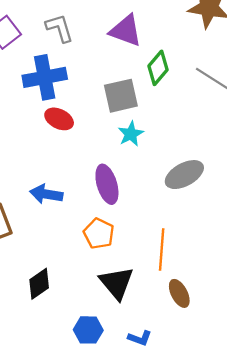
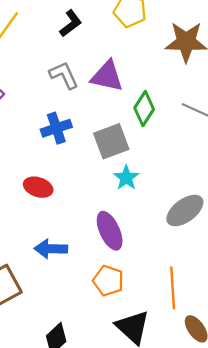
gray L-shape: (60, 28) -> (64, 75), moved
blue cross: (45, 77) -> (56, 128), moved, size x0.7
red ellipse: (59, 119) -> (38, 187), moved

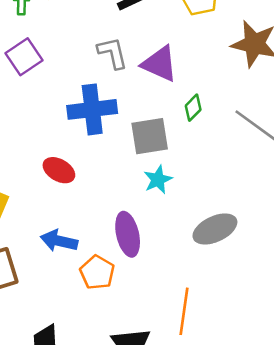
green diamond: (144, 109) -> (193, 108), size x0.7
blue cross: (56, 128) -> (92, 109), size x1.4
orange pentagon: (108, 281) -> (97, 272), moved

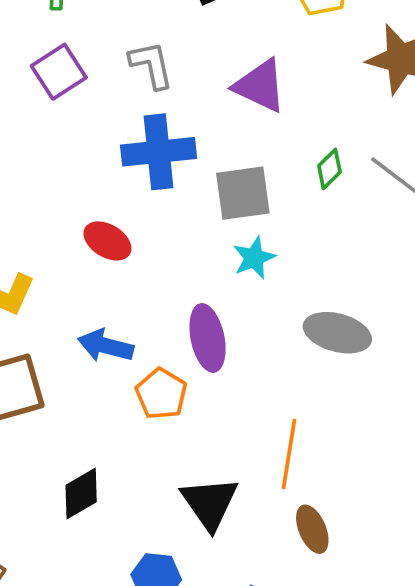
gray L-shape: (113, 53) -> (151, 65), moved
green diamond: (193, 108) -> (329, 169), moved
gray ellipse: (215, 229) -> (337, 333), turned 39

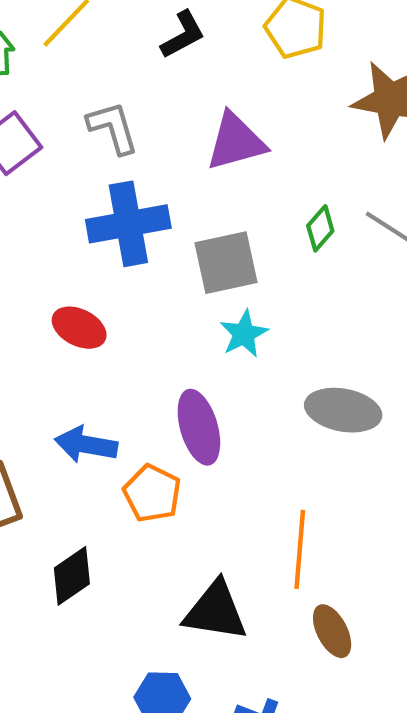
purple triangle: (260, 86) -> (236, 142), turned -36
black diamond: (81, 494) -> (72, 576), moved
black triangle: (210, 503) -> (215, 611), turned -42

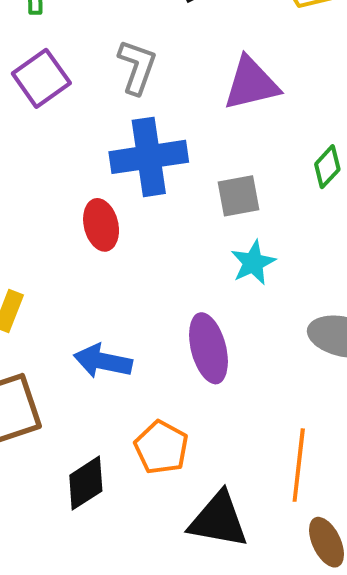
gray L-shape: (113, 128) -> (137, 67), turned 34
gray square: (226, 263) -> (238, 196), size x0.7
red ellipse: (79, 328) -> (101, 225), moved, turned 48
orange pentagon: (152, 493) -> (161, 447), moved

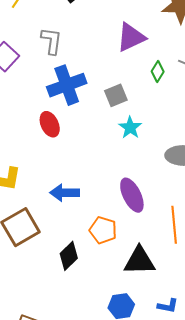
purple triangle: (251, 84) -> (131, 37), moved
purple ellipse: (208, 348) -> (132, 195), moved

